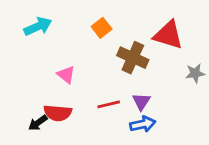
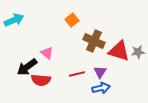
cyan arrow: (38, 26) -> (14, 20), moved
red triangle: (168, 35) -> (119, 51), moved
black arrow: (38, 123) -> (27, 67), moved, size x1.5

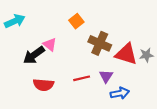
pink triangle: (47, 53) -> (50, 44), moved
black arrow: (27, 67) -> (34, 55), moved
blue arrow: (101, 88) -> (120, 93), moved

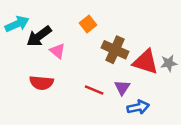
black arrow: (34, 55) -> (39, 36), moved
red line: (82, 78) -> (94, 90), turned 35
red semicircle: (43, 85) -> (42, 83), moved

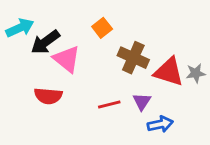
pink triangle: (57, 51) -> (67, 59), size x1.5
red line: (94, 90) -> (109, 104), turned -36

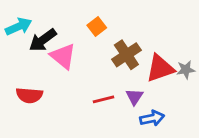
brown cross: (133, 58) -> (126, 55), turned 32
red triangle: (169, 72) -> (160, 68), turned -36
red semicircle: (48, 96) -> (29, 95), moved

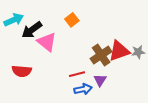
brown cross: (126, 55) -> (101, 55), moved
purple triangle: (135, 97) -> (100, 80), moved
blue arrow: (152, 118) -> (83, 89), moved

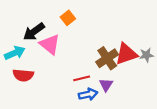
cyan arrow: (14, 20) -> (15, 53), moved
orange square: (72, 20) -> (68, 18), moved

